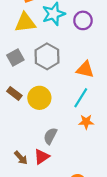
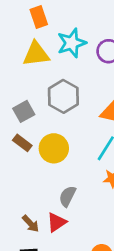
gray square: (15, 57) -> (24, 111), moved

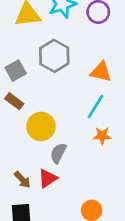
yellow circle: (54, 148) -> (41, 126), moved

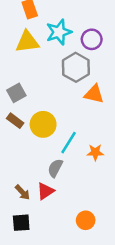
gray hexagon: (54, 56) -> (76, 67), moved
cyan line: (96, 106) -> (69, 143), moved
yellow circle: (41, 126) -> (43, 124), moved

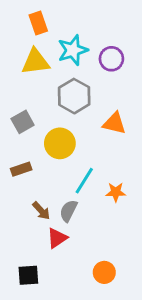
gray hexagon: (76, 67) -> (74, 96), moved
brown rectangle: (15, 121) -> (21, 169), moved, turned -56
yellow circle: (43, 124) -> (60, 143), moved
brown arrow: (22, 192) -> (41, 211), moved

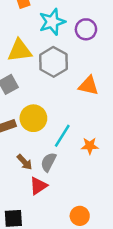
yellow triangle: (35, 62) -> (20, 51), moved
yellow circle: (60, 143) -> (33, 118), moved

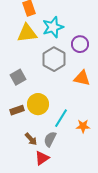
purple circle: (86, 29) -> (80, 44), moved
yellow triangle: (20, 51) -> (27, 33), moved

